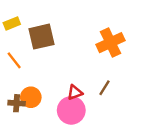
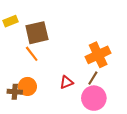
orange cross: (111, 43) -> (98, 55), moved
orange line: (14, 60) -> (32, 54), moved
pink circle: (71, 110) -> (94, 98), moved

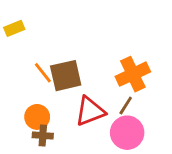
brown square: (37, 33) -> (66, 76), moved
red triangle: (66, 82) -> (90, 111), size x1.6
brown cross: (15, 92) -> (43, 136), moved

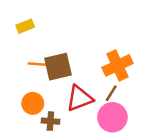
yellow rectangle: (14, 28) -> (25, 26), moved
orange line: (43, 73) -> (38, 64), turned -48
brown cross: (43, 136) -> (50, 121), moved

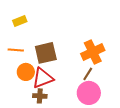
orange line: (38, 64) -> (16, 50), moved
red triangle: (80, 98) -> (43, 78), moved
orange circle: (33, 103) -> (26, 72), moved

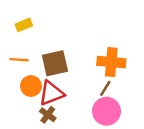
orange cross: (93, 52) -> (111, 62), turned 30
brown cross: (40, 96) -> (48, 115), turned 32

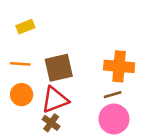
orange circle: (31, 86) -> (22, 95), moved
brown line: (105, 88) -> (113, 95), turned 42

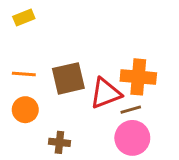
yellow rectangle: (25, 27) -> (24, 17), moved
red triangle: (55, 100) -> (106, 93), moved
brown cross: (51, 123) -> (59, 142), turned -30

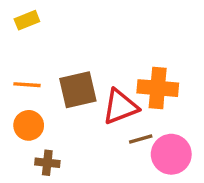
brown line: (131, 110) -> (141, 139), moved
pink circle: (132, 138) -> (171, 154), moved
brown cross: (59, 142) -> (47, 163), moved

